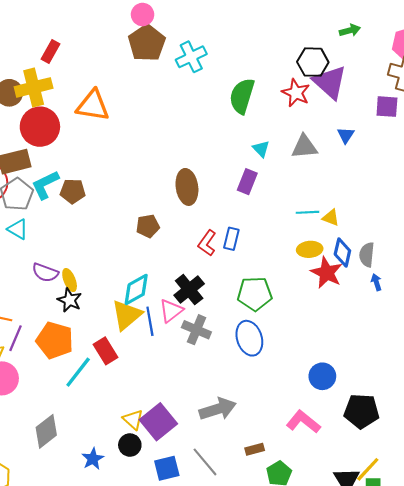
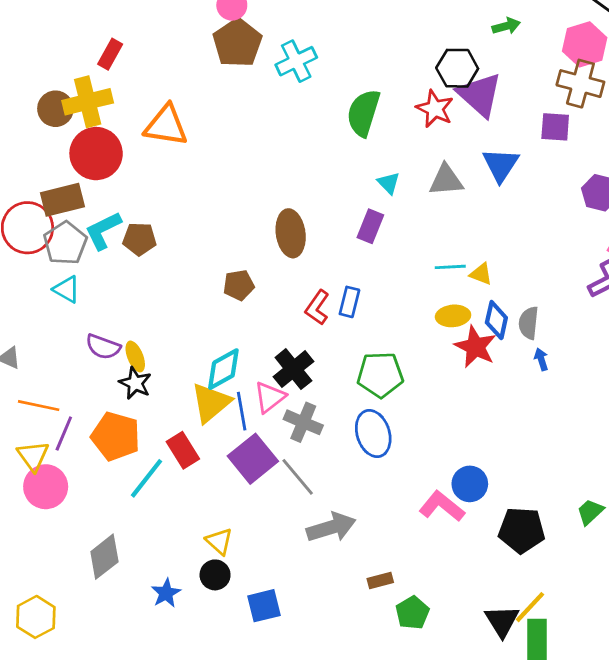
blue triangle: (346, 135) -> (501, 165), size x1.6
purple square: (158, 422) -> (253, 459), moved
pink L-shape: (303, 422) -> (442, 506), moved
gray line: (205, 462) -> (298, 477), moved

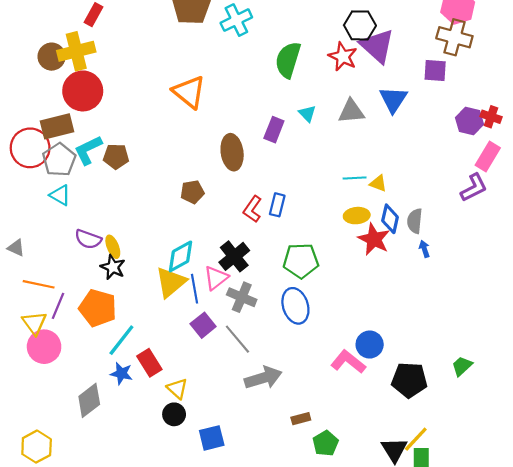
orange triangle: (166, 126) -> (189, 92), moved, turned 30
purple rectangle: (370, 226) -> (274, 130), moved
red rectangle: (183, 450) -> (149, 363), moved
purple square: (253, 459) -> (203, 325), size x0.7
blue star: (166, 593) -> (121, 374), moved, turned -30

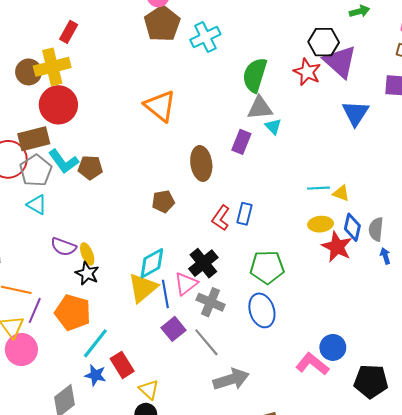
gray triangle: (351, 111) -> (260, 108), moved
cyan L-shape: (88, 150) -> (64, 161), turned -100

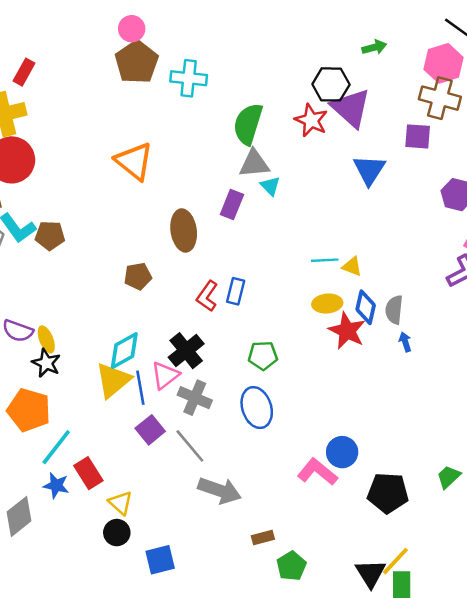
cyan cross: (205, 37) -> (189, 78), turned 32
green pentagon: (267, 267) -> (263, 356), size x0.7
gray arrow: (231, 379) -> (220, 490), turned 36

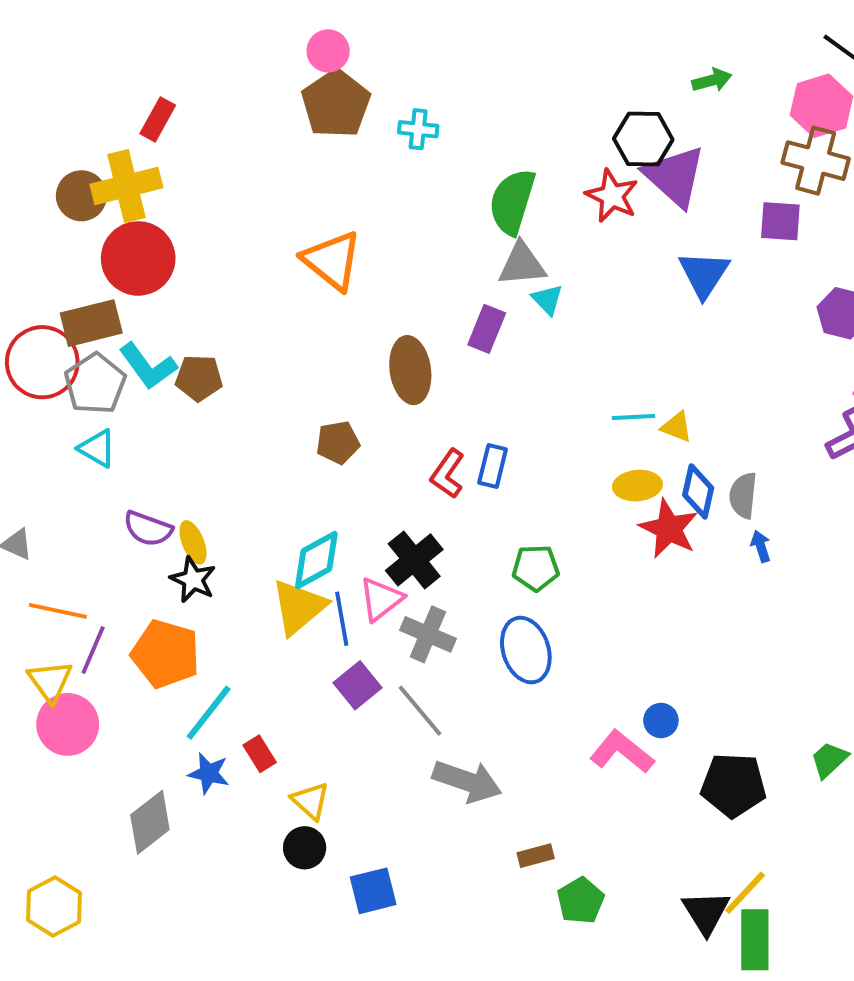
cyan cross: (189, 78) -> (418, 129), size x0.7
blue circle: (342, 452) -> (661, 721), size x0.7
red rectangle: (88, 473) -> (260, 754), size x0.7

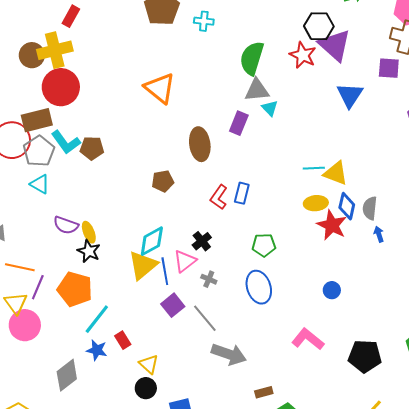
yellow triangle: (677, 427) -> (336, 173), size x1.5
black cross: (414, 560) -> (202, 241), size x0.7
gray cross: (428, 634) -> (209, 279), size x0.6
blue circle: (661, 721) -> (332, 290), moved

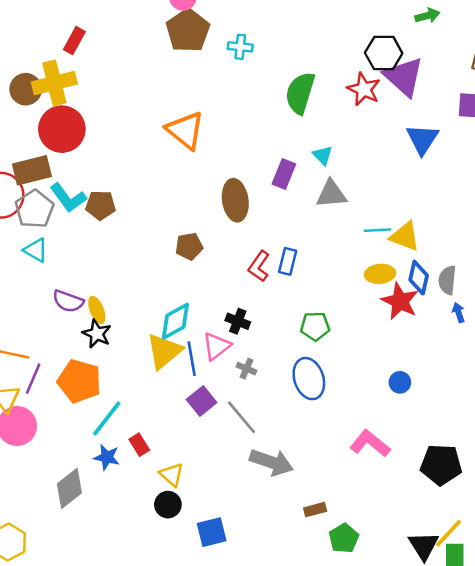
gray triangle: (257, 90) -> (331, 194), moved
black cross: (202, 241) -> (238, 321), turned -30

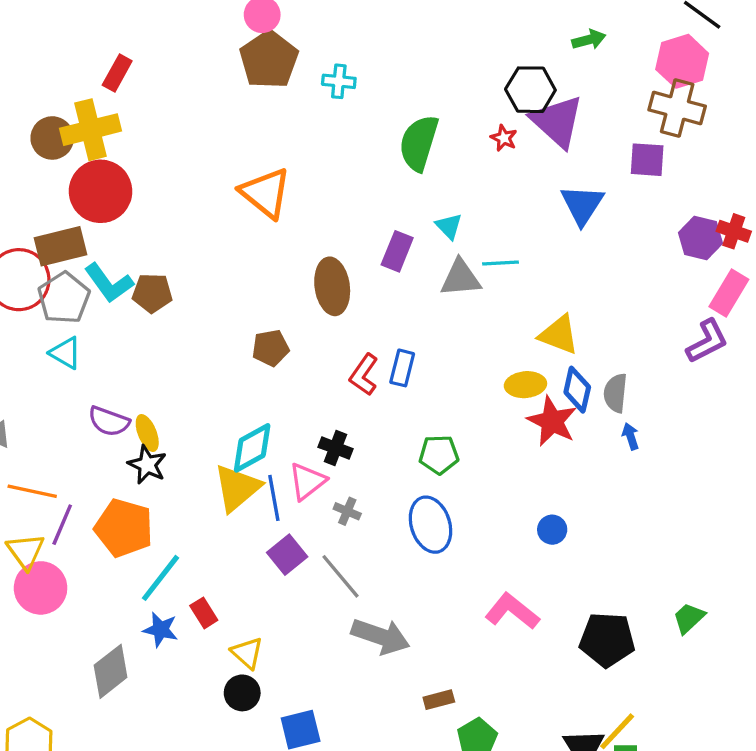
red star: (364, 89) -> (504, 138), size x0.6
cyan line: (377, 230) -> (500, 263), moved

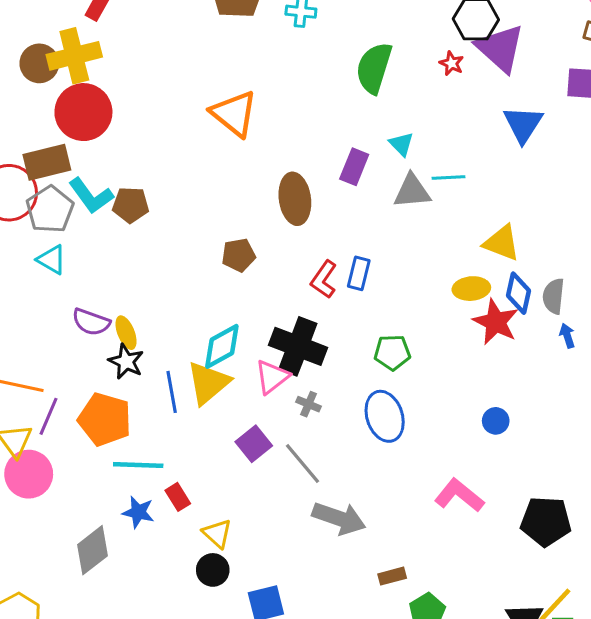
black cross: (336, 448) -> (298, 346), size x1.8
blue line: (274, 498) -> (172, 392), moved
cyan line: (161, 578) -> (138, 465), turned 54

